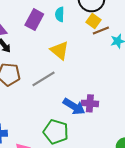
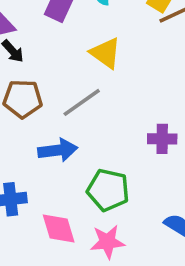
blue arrow: (74, 106) -> (58, 150), moved, turned -35

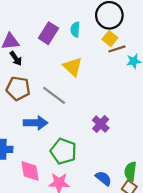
gray line: (82, 102) -> (54, 95), turned 65
purple cross: (162, 139) -> (101, 124), turned 35

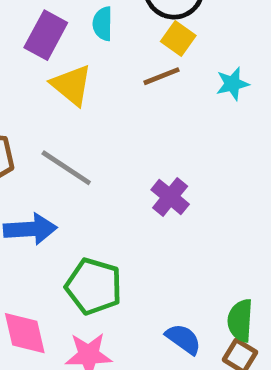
brown line: (117, 49) -> (161, 76), moved
yellow triangle: (73, 67) -> (71, 85), moved
purple cross: (101, 124) -> (170, 197), moved

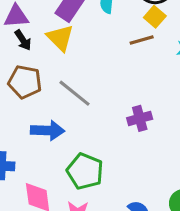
yellow triangle: (71, 85) -> (60, 38), moved
purple cross: (170, 197) -> (140, 118), turned 30

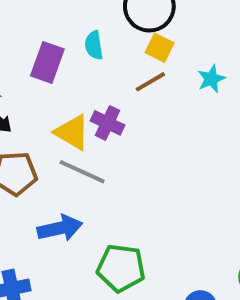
yellow triangle: (60, 38) -> (72, 132), moved
purple cross: (140, 118) -> (107, 123), moved, turned -35

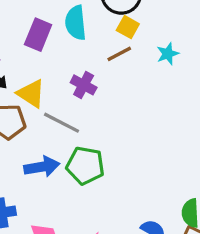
cyan semicircle: (94, 45) -> (76, 23), size x1.5
yellow triangle: (72, 132) -> (31, 94), moved
green pentagon: (121, 268) -> (85, 166), moved

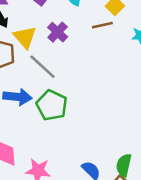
purple cross: (84, 85) -> (58, 32), moved

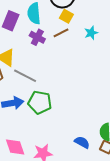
purple cross: (58, 32) -> (37, 37), moved

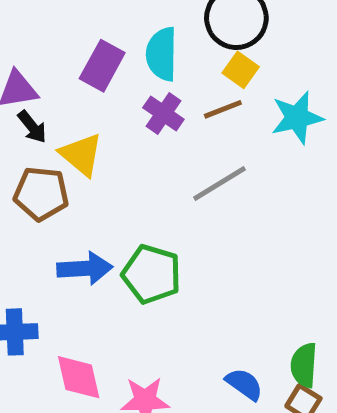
cyan star: (91, 33) -> (297, 118), size x1.5
gray line: (25, 76) -> (220, 183), moved, turned -65

